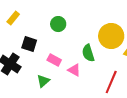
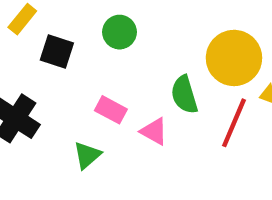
black square: (29, 44) -> (57, 52), moved
red line: (111, 82) -> (234, 123), moved

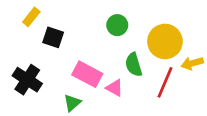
green circle: (119, 32) -> (117, 25), moved
pink rectangle: (111, 110) -> (87, 74), size x1.5

